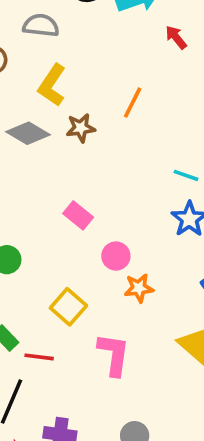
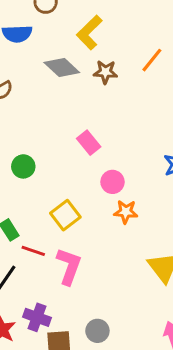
pink L-shape: (114, 354) -> (69, 266), moved

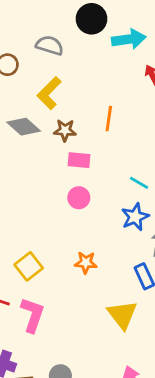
orange line: (152, 60) -> (109, 119), turned -30
pink rectangle: (89, 143) -> (79, 160), moved, turned -45
pink circle: (112, 182) -> (79, 198), moved

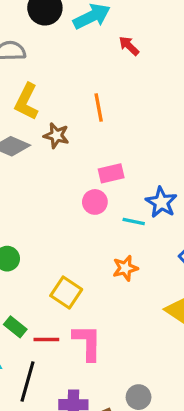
brown star: (65, 130) -> (56, 136), turned 30
pink rectangle: (79, 160) -> (111, 173), moved
cyan line: (139, 183) -> (134, 221), moved

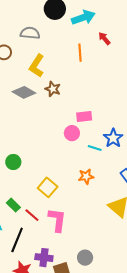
orange line: (99, 107) -> (80, 53), moved
red line: (46, 339) -> (32, 215), turned 35

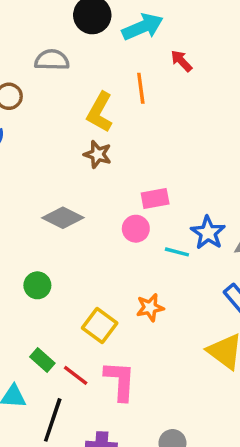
yellow L-shape: (37, 66) -> (100, 112), moved
gray diamond: (24, 92) -> (63, 218), moved
orange star: (86, 176) -> (150, 307), moved

